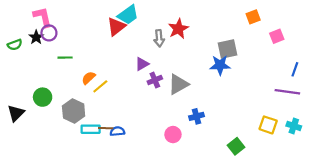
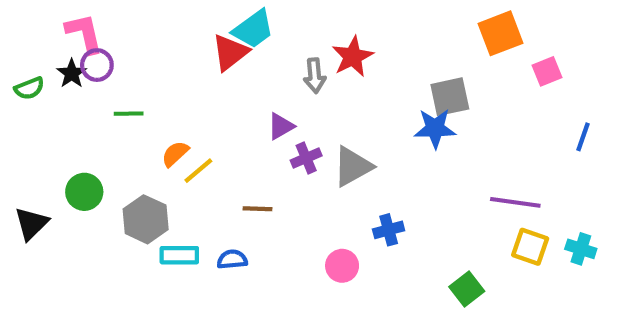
orange square: (253, 17) -> (501, 33), size x1.5
purple line: (287, 92) -> (515, 202), moved
brown line: (106, 128) -> (258, 209), moved

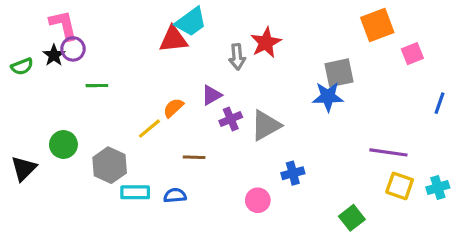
red triangle: (230, 52) -> (173, 39), turned 32
orange semicircle: (175, 154) -> (173, 108), moved
cyan cross: (581, 249) -> (438, 187), turned -35

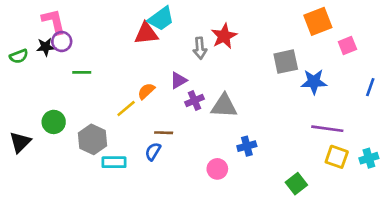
black star: (54, 55) -> (46, 47), turned 30
blue star: (328, 97) -> (314, 82), moved
gray triangle: (266, 125) -> (224, 106), turned 32
blue semicircle: (175, 195) -> (153, 151), moved, turned -54

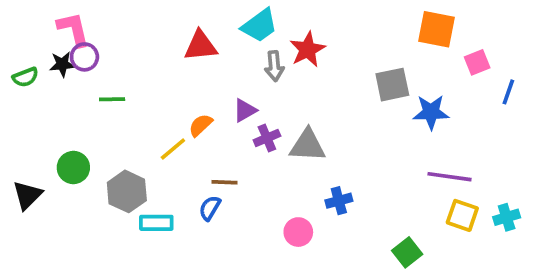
cyan trapezoid: (161, 19) -> (260, 26), moved
orange square: (318, 21) -> (437, 29), turned 32
blue line: (370, 87) -> (508, 92), moved

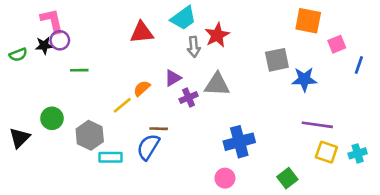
gray triangle: (307, 145) -> (217, 84), moved
blue cross: (339, 201) -> (239, 142), size x1.6
blue semicircle: (210, 208) -> (148, 147), size x1.5
pink circle: (298, 232) -> (225, 178), moved

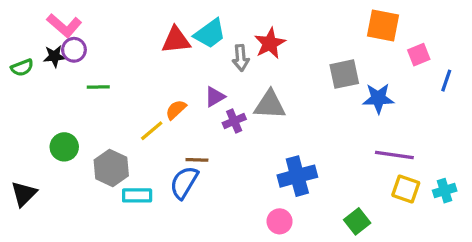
cyan trapezoid: (183, 18) -> (210, 34), moved
pink L-shape: (52, 21) -> (64, 26), turned 144
black triangle: (19, 138) -> (24, 194), moved

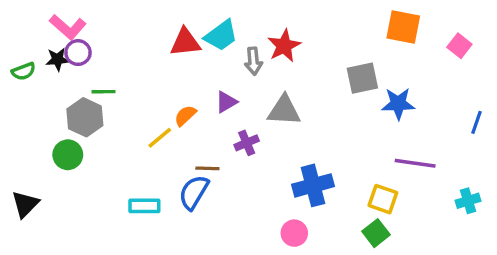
pink square: (419, 55) -> (459, 46), moved, turned -30
blue line: (446, 81) -> (476, 122), moved
purple cross: (234, 121) -> (247, 143), moved
gray hexagon: (111, 168) -> (85, 117), moved
yellow square: (406, 189) -> (383, 199), moved

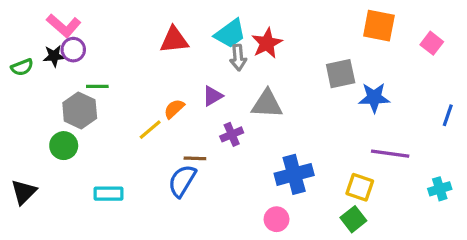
cyan trapezoid: (221, 36) -> (230, 34), moved
cyan rectangle: (144, 206) -> (108, 194), moved

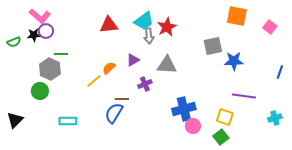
pink circle: (277, 219) -> (193, 126), moved

